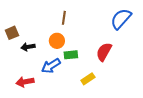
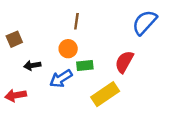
black arrow: (28, 47) -> (32, 65), moved
yellow rectangle: (88, 79) -> (105, 94), size x1.6
red arrow: (25, 82) -> (16, 95), moved

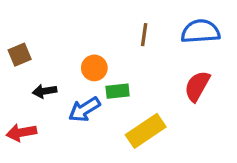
brown line: (76, 21) -> (144, 35), moved
blue semicircle: (145, 22) -> (200, 31), turned 44
red semicircle: (124, 62) -> (197, 86), moved

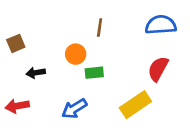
brown line: (144, 35) -> (100, 28), moved
blue arrow: (84, 109) -> (74, 109), moved
yellow rectangle: (146, 131) -> (135, 105), moved

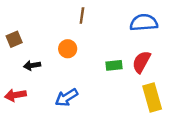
brown line: (100, 28) -> (82, 15), moved
green rectangle: (94, 73) -> (114, 65), moved
yellow rectangle: (135, 105) -> (152, 97), moved, turned -72

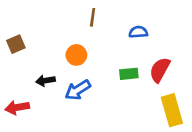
blue semicircle: (144, 23) -> (138, 32), moved, size x0.6
black arrow: (32, 65) -> (45, 81), moved
blue arrow: (66, 97) -> (78, 90), moved

